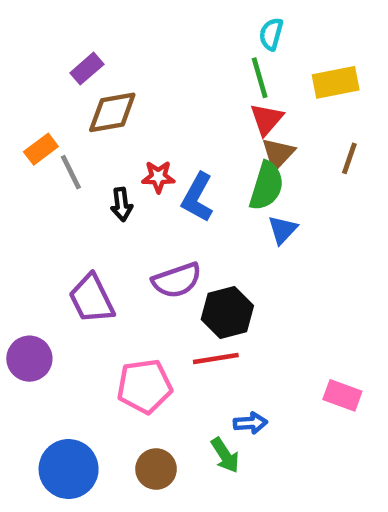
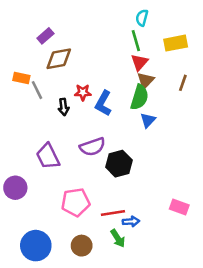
orange rectangle: (41, 149) -> (21, 78), turned 49
red line: (216, 359) -> (113, 213), moved

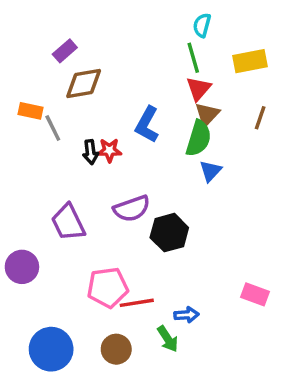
red star: (83, 92) -> (109, 150), moved
blue L-shape: (103, 103) -> (147, 125), moved
red line: (113, 213) -> (137, 303), moved

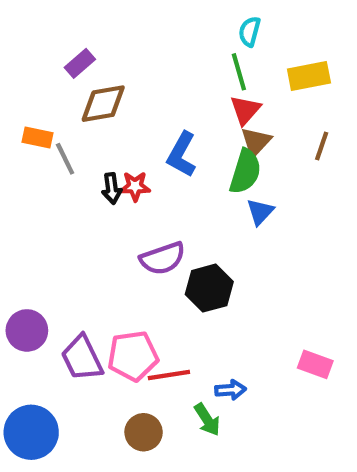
purple trapezoid: (68, 222) -> (82, 358), moved
blue circle: (51, 349) -> (31, 432), moved

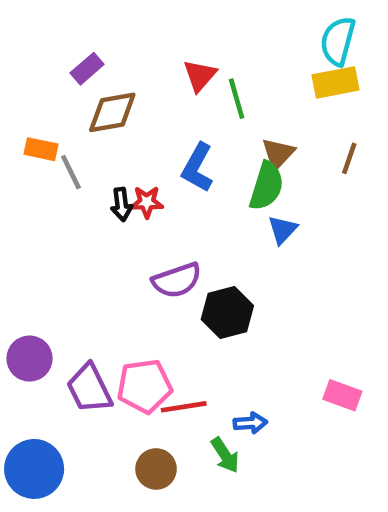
cyan semicircle: (250, 32) -> (338, 41), moved, size x1.5
green line: (239, 72) -> (237, 99), moved
red triangle: (245, 110) -> (200, 76), moved

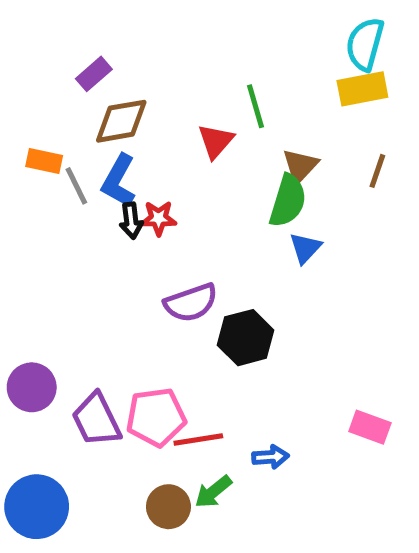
red triangle: (200, 76) -> (216, 141), moved
blue L-shape: (197, 168) -> (119, 181), moved
green arrow: (225, 455) -> (213, 492), moved, turned 84

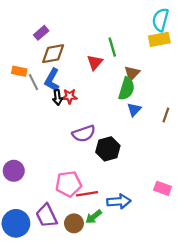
brown line: (377, 171) -> (166, 115), moved
purple trapezoid: (96, 420) -> (47, 216), moved
blue arrow: (270, 457) -> (119, 201), size x1.5

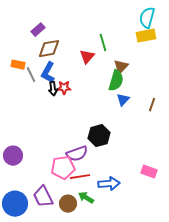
purple semicircle: (84, 134) -> (77, 154), moved
green arrow: (94, 217) -> (86, 198), turned 70

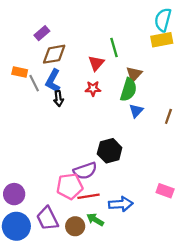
red star: (64, 88) -> (93, 89), moved
purple circle: (13, 156) -> (14, 194), moved

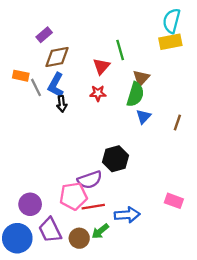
purple circle: (14, 194) -> (30, 204), moved
green arrow: (95, 220) -> (100, 231), turned -70

